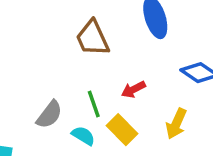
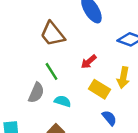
green line: (94, 104) -> (51, 71), moved
yellow rectangle: (122, 130) -> (99, 89), moved

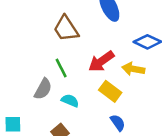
red arrow: (89, 62) -> (101, 61), size x1.5
yellow arrow: (123, 78) -> (133, 69), moved, turned 84

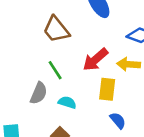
yellow rectangle: (110, 91) -> (107, 89), turned 65

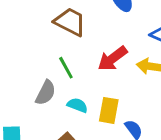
brown trapezoid: (56, 30) -> (70, 22), turned 152
yellow rectangle: (107, 89) -> (109, 110), moved

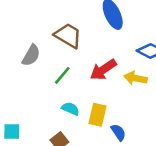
green line: (66, 68) -> (62, 75), turned 66
gray semicircle: (46, 93) -> (31, 55), moved

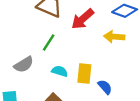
gray semicircle: (31, 55) -> (24, 65), moved, turned 36
red arrow: (103, 70) -> (83, 19), moved

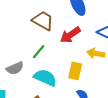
cyan semicircle: (60, 71) -> (45, 78), size x1.6
yellow rectangle: (84, 74) -> (75, 71), moved

